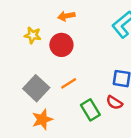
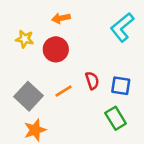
red semicircle: (114, 103) -> (92, 81), moved, turned -140
green rectangle: (90, 110) -> (116, 118), moved

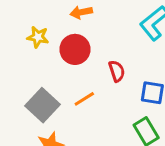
red semicircle: (92, 81) -> (117, 71), moved

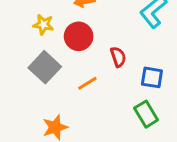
gray square: (42, 105) -> (45, 67), moved

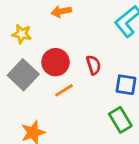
red circle: (79, 36) -> (56, 62), moved

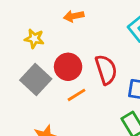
red semicircle: (94, 65) -> (106, 70), size x1.5

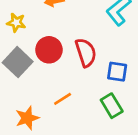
orange line: (77, 95) -> (63, 99), moved

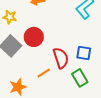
red semicircle: (86, 53) -> (61, 58), moved

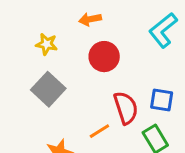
red circle: (34, 37) -> (104, 57), moved

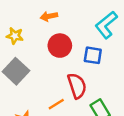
blue square: (162, 100) -> (93, 55), moved

